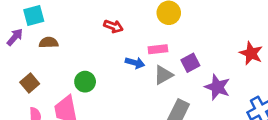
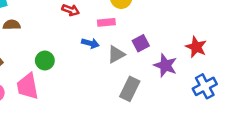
pink rectangle: (158, 49) -> (106, 22), moved
red star: (251, 53) -> (196, 47), moved

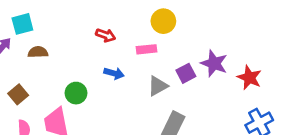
blue arrow: (90, 43) -> (114, 73), moved
purple star: (165, 65) -> (214, 63), moved

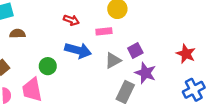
purple star: (214, 63) -> (145, 73), moved
blue arrow: (114, 73) -> (78, 50), size x1.6

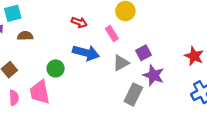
pink rectangle: (104, 31) -> (112, 34), turned 64

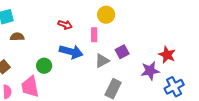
pink rectangle: (112, 34) -> (94, 35), turned 32
purple star: (154, 75) -> (150, 71), moved, turned -30

